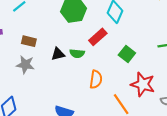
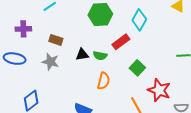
green square: (127, 54) -> (137, 68), moved
orange semicircle: (96, 79) -> (104, 81), moved

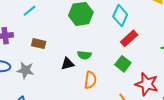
red rectangle: (121, 42) -> (129, 38), moved
black triangle: (82, 55) -> (68, 64), moved
gray star: (51, 62) -> (25, 70), moved

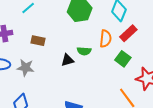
orange semicircle: (90, 80) -> (106, 39), moved

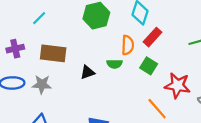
brown rectangle: (38, 41) -> (53, 53), size x1.6
green semicircle: (84, 51) -> (115, 64), moved

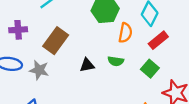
orange semicircle: (128, 45) -> (125, 33), moved
brown rectangle: (53, 53) -> (56, 41), turned -70

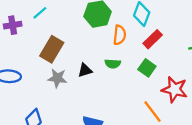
purple cross: (18, 30) -> (13, 25), moved
gray star: (39, 70) -> (57, 78), moved

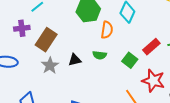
purple cross: (13, 25) -> (22, 28), moved
red rectangle: (153, 39) -> (151, 47), moved
gray star: (57, 78) -> (50, 65), turned 30

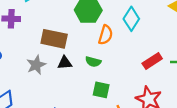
brown rectangle: (46, 40) -> (54, 39), moved, turned 60
green square: (130, 60) -> (101, 90), moved, turned -35

